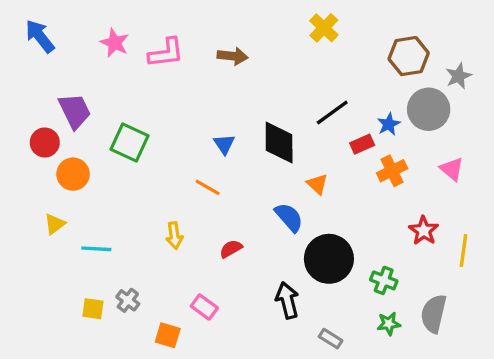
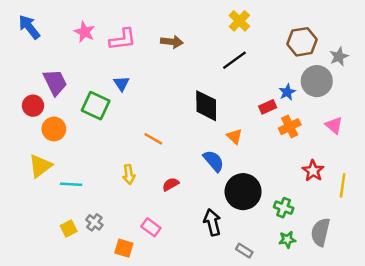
black line: (332, 113) -> (234, 60), moved
blue triangle: (224, 144) -> (121, 84), moved
yellow triangle: (55, 224) -> (40, 166), size x1.5
yellow square: (93, 309) -> (69, 228), turned -35

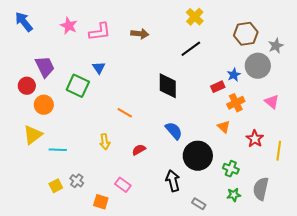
orange triangle: (234, 136) -> (224, 127), moved

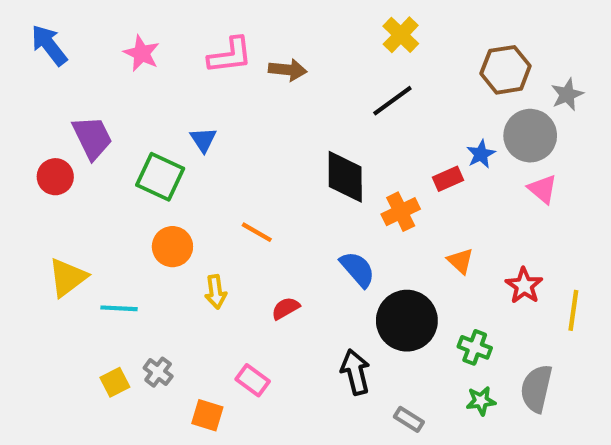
pink L-shape: (100, 32) -> (230, 55), moved
pink triangle: (272, 102) -> (543, 189), moved
orange cross: (236, 103) -> (401, 212), moved
orange circle: (44, 105) -> (172, 247), moved

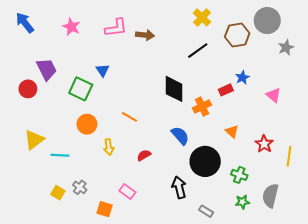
brown hexagon: (506, 70) -> (237, 35), moved
gray circle: (530, 136) -> (267, 21), moved
yellow square: (115, 382) -> (58, 193), turned -32

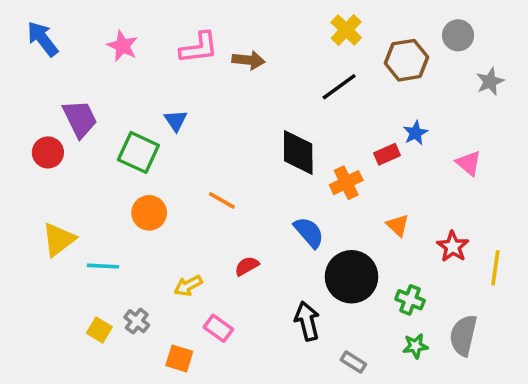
gray circle: (267, 21) -> (458, 35), size x0.7
yellow arrow: (109, 147) -> (188, 286), moved, turned 70

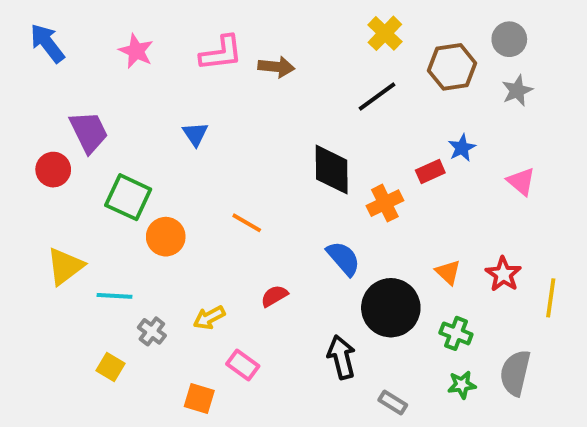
gray star: (490, 81) -> (517, 91), moved
green square: (138, 152) -> (128, 197), moved
orange triangle: (398, 225) -> (448, 272), moved
gray cross: (137, 321) -> (152, 331), moved

